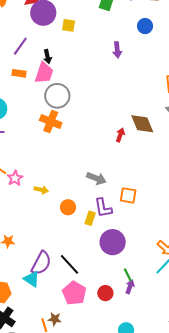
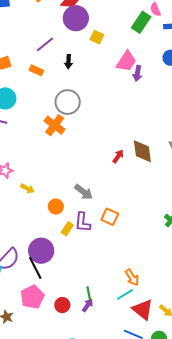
pink trapezoid: (44, 73) -> (126, 61), moved
orange circle: (68, 207) -> (56, 207), moved
purple circle: (113, 242) -> (41, 251), moved

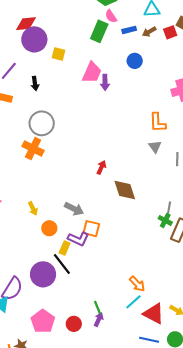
brown diamond: (142, 151) -> (125, 190), moved
yellow arrow: (27, 188) -> (33, 208), moved, turned 48
orange square: (110, 217) -> (91, 229), moved
purple L-shape: (83, 222) -> (78, 239), turned -60
black line: (35, 268) -> (62, 264), moved

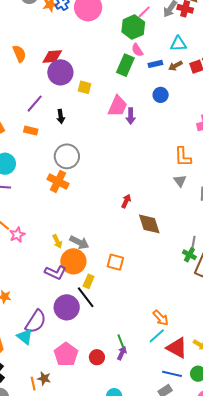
gray arrow: (74, 209) -> (79, 242), moved
orange circle: (49, 228) -> (73, 261), size x1.6
purple L-shape: (78, 239) -> (55, 272), moved

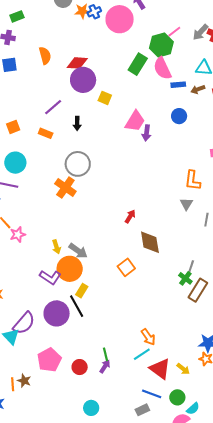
pink semicircle: (137, 50) -> (162, 68), size x1.6
green rectangle: (125, 65) -> (138, 64), moved
orange square: (115, 262) -> (126, 267), moved, turned 30

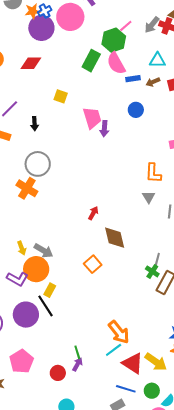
purple circle: (83, 80) -> (41, 28), moved
pink trapezoid: (135, 121) -> (92, 118), turned -45
orange arrow: (148, 337) -> (119, 332), size x1.4
red circle: (80, 367) -> (58, 373), moved
yellow arrow: (183, 369) -> (156, 362), size x1.6

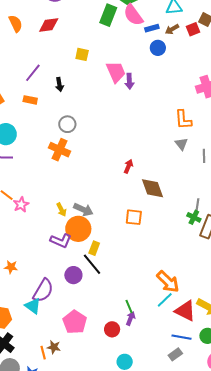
blue circle: (136, 110) -> (158, 48), moved
gray circle: (38, 164) -> (67, 124), size x0.7
orange square: (93, 264) -> (134, 217), turned -36
purple circle: (26, 315) -> (73, 275), size x0.7

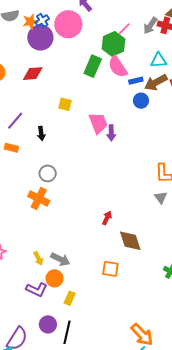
brown arrow: (172, 29) -> (156, 82), size x1.6
orange circle: (78, 229) -> (55, 278), size x0.7
black line: (92, 264) -> (67, 332), moved, turned 50

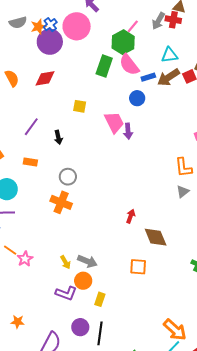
blue circle: (141, 101) -> (137, 98), moved
orange rectangle: (11, 148) -> (30, 162), moved
gray triangle: (161, 197) -> (183, 192), turned 32

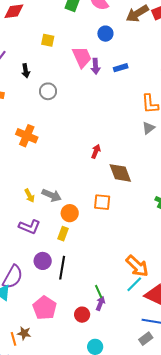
blue rectangle: (148, 77) -> (121, 68), moved
gray circle: (68, 177) -> (48, 91), moved
orange circle: (83, 281) -> (70, 213), moved

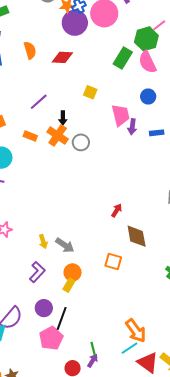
orange cross: (27, 136) -> (58, 135), moved
orange circle: (70, 213) -> (73, 272), moved
purple L-shape: (29, 227) -> (37, 272), turned -80
pink pentagon: (45, 308) -> (51, 338), moved

